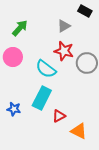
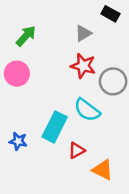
cyan semicircle: (46, 69) -> (87, 110), moved

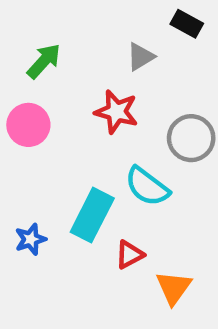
red star: (83, 66) -> (116, 112), moved
blue star: (18, 141) -> (31, 239), turned -30
orange triangle: (103, 170) -> (174, 288), turned 40

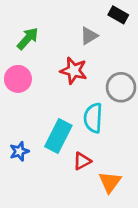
cyan semicircle: (147, 186) -> (93, 118), turned 56

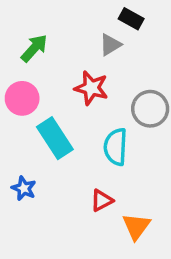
black rectangle: (118, 15) -> (131, 19), moved
cyan rectangle: (58, 136) -> (55, 138), moved, turned -60
blue star: (19, 151) -> (24, 188), turned -30

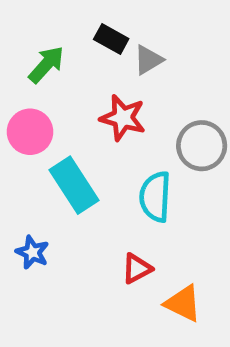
black rectangle: (131, 19) -> (111, 39), moved
orange triangle: (136, 226) -> (183, 303), turned -40

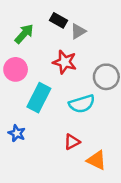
cyan rectangle: (74, 185) -> (39, 98), turned 60
cyan semicircle: (155, 197) -> (82, 104), turned -110

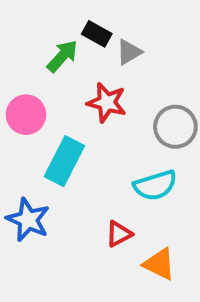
green arrow: (24, 34) -> (62, 56), moved
cyan semicircle: (82, 104) -> (155, 185), moved
blue star: (17, 133) -> (28, 220), size x1.5

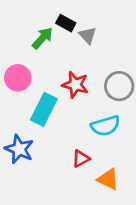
gray triangle: (129, 52) -> (88, 35), turned -42
red star: (107, 103) -> (75, 85), moved

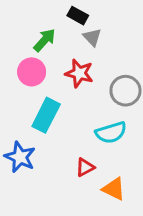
black rectangle: (66, 23) -> (78, 16), moved
pink circle: (18, 78) -> (32, 72), moved
red star: (75, 85) -> (79, 73), moved

